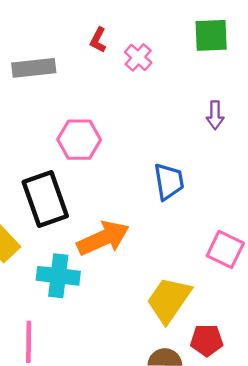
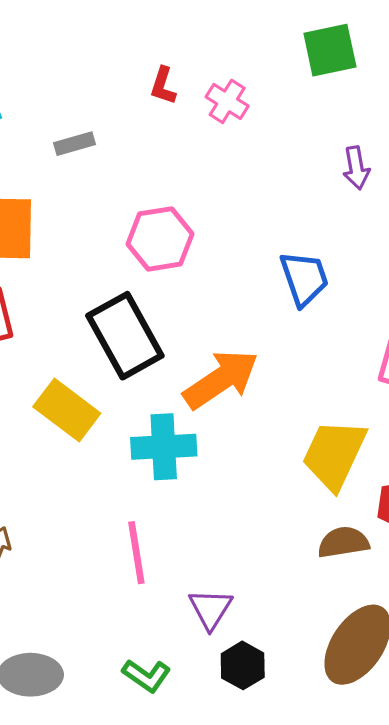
gray rectangle: (34, 68) -> (74, 144), size x0.6

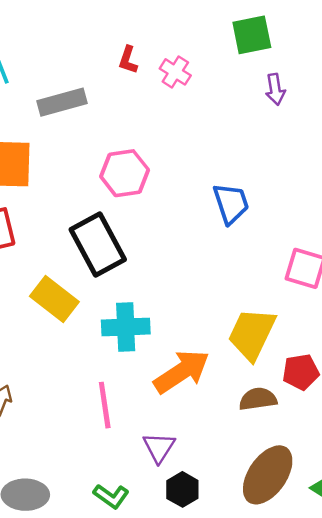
gray rectangle: (74, 144) -> (62, 102), size x1.6
purple arrow: (356, 168) -> (275, 89), moved
orange arrow: (221, 379) -> (182, 372), moved

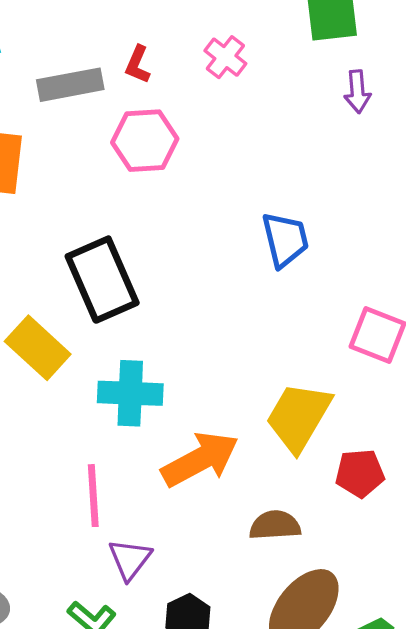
red L-shape: (128, 60) -> (138, 65), moved
pink hexagon: (125, 173) -> (145, 141), moved
brown semicircle: (258, 399) -> (275, 525), moved
purple triangle: (159, 447) -> (130, 559), moved

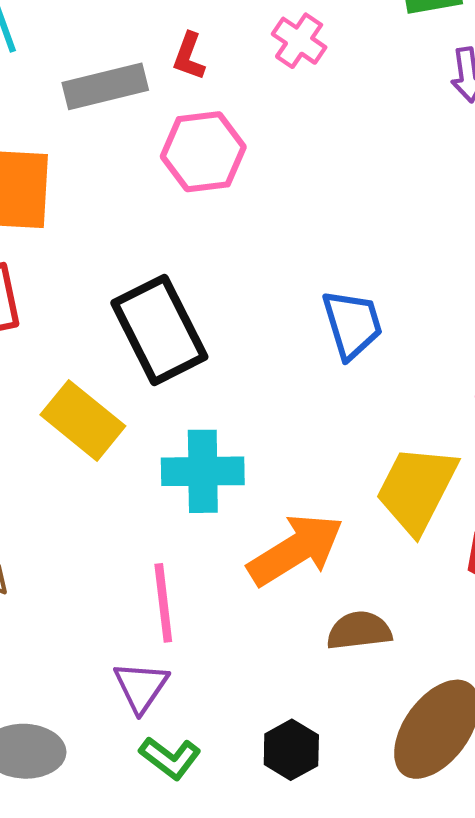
blue trapezoid: (285, 240) -> (352, 324), moved
brown semicircle: (275, 525) -> (359, 631), moved
purple triangle: (130, 559) -> (141, 687), moved

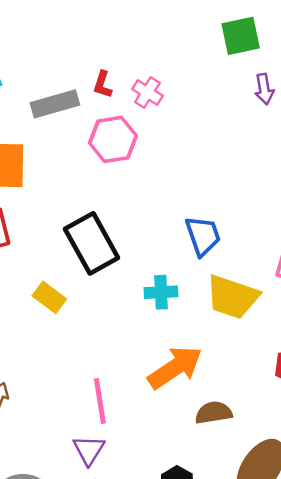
pink cross: (299, 41) -> (147, 92), moved
yellow rectangle: (83, 420) -> (49, 297), size x0.7
cyan cross: (203, 471) -> (161, 292), moved, size x0.7
yellow trapezoid: (417, 489) -> (232, 297), moved, turned -96

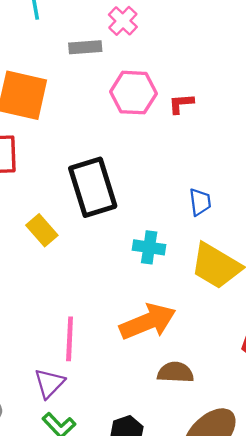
red L-shape: (103, 85) -> (181, 104), moved, turned 56
pink cross: (147, 92) -> (123, 21), moved
gray rectangle: (55, 104) -> (85, 47), size x0.7
blue trapezoid: (203, 236) -> (200, 202), size x0.7

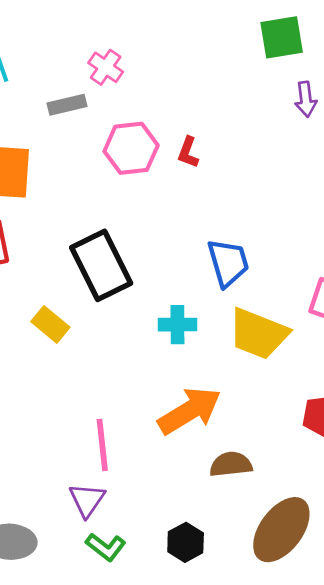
red L-shape: (181, 104) -> (188, 152), turned -56
blue trapezoid: (200, 202) -> (228, 263), size x1.5

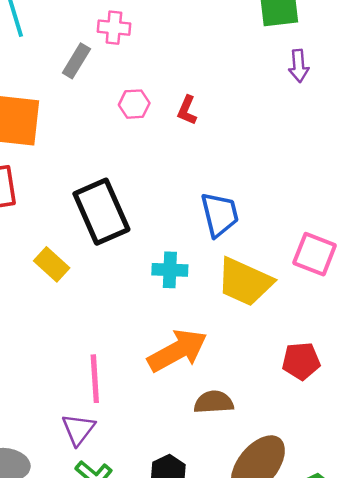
pink cross: (106, 67) -> (114, 28), turned -32
gray rectangle: (67, 105) -> (76, 61), turned -48
pink hexagon: (131, 148) -> (134, 104), size x0.6

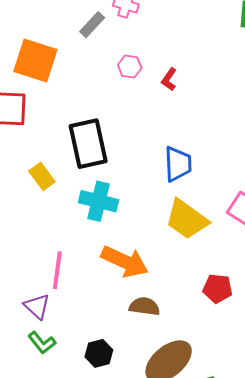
cyan cross: (170, 270) -> (99, 201), moved, size x1.4
orange arrow: (177, 351) -> (125, 261), turned 42
purple triangle: (78, 429) -> (37, 306), turned -36

